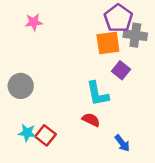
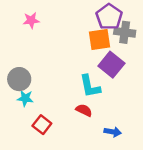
purple square: (121, 70) -> (111, 65), size x1.5
cyan star: (27, 133) -> (25, 98), moved
blue arrow: (122, 143) -> (113, 132), turned -42

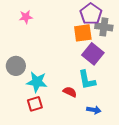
cyan L-shape: (90, 86) -> (87, 80), moved
cyan star: (25, 98) -> (37, 82), moved, size x1.5
red square: (42, 125) -> (35, 104), turned 35

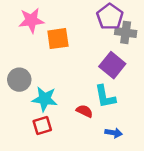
pink star: (26, 17) -> (31, 20), size x1.5
orange square: (83, 33) -> (58, 39), moved

